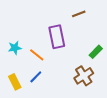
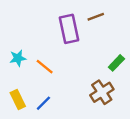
purple rectangle: (57, 37) -> (69, 29), moved
blue line: (36, 77) -> (43, 103), moved

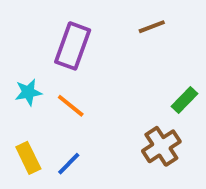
purple rectangle: (69, 29) -> (73, 46), moved, turned 32

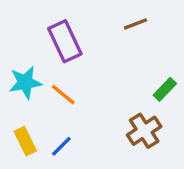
purple rectangle: (73, 46) -> (65, 41), turned -45
cyan star: (28, 92) -> (25, 83), size x1.4

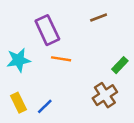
orange line: (63, 95) -> (61, 59), moved, turned -30

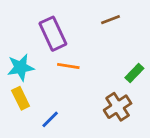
yellow rectangle: (19, 103) -> (21, 98), moved

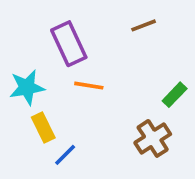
yellow rectangle: (21, 98) -> (43, 128), moved

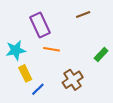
brown cross: (153, 138) -> (73, 80), moved

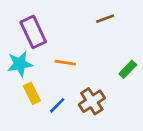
purple rectangle: (40, 25) -> (33, 32), moved
blue line: (38, 89) -> (57, 105), moved

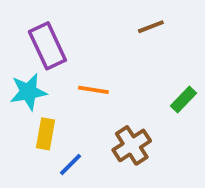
yellow rectangle: (32, 93) -> (46, 134), turned 36
blue line: (57, 105) -> (70, 165), moved

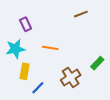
purple rectangle: (47, 46) -> (26, 24), size x0.6
green rectangle: (183, 99) -> (97, 63), moved

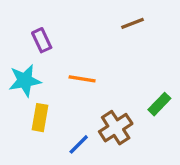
blue line: (38, 88) -> (79, 144), moved

